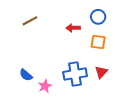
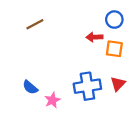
red arrow: (73, 28) -> (94, 37), moved

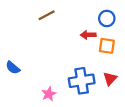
brown line: (35, 24) -> (47, 15), moved
blue semicircle: (30, 87) -> (13, 68), moved

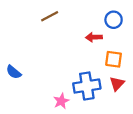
orange square: (107, 46) -> (114, 59), moved
pink star: (49, 94) -> (61, 101), moved

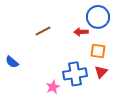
brown line: (50, 16) -> (43, 31), moved
blue circle: (114, 20) -> (98, 17), size x1.5

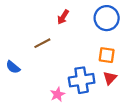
brown line: (43, 31) -> (42, 43), moved
red arrow: (81, 32) -> (63, 17), moved, turned -56

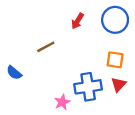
red arrow: (63, 17) -> (77, 21), moved

